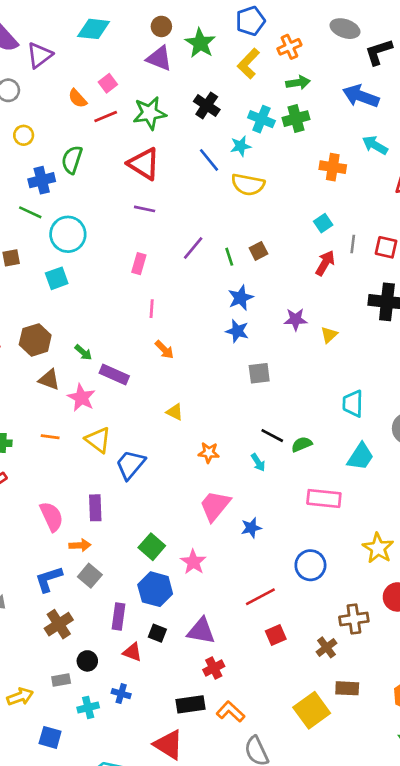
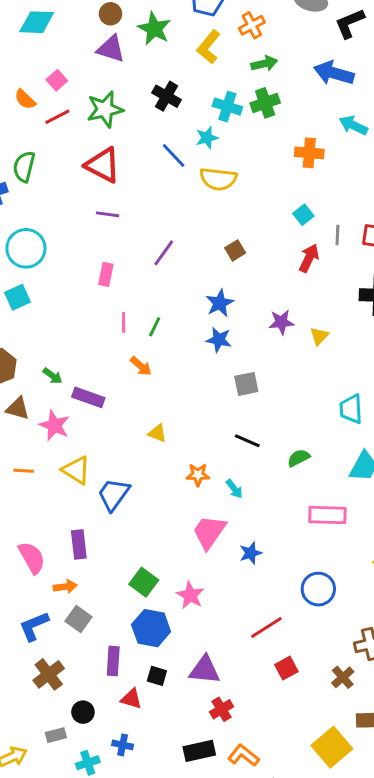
green line: (229, 257) -> (155, 327), moved, turned 48
black line: (272, 436) -> (247, 441), moved
cyan arrow: (258, 462) -> (234, 489), moved

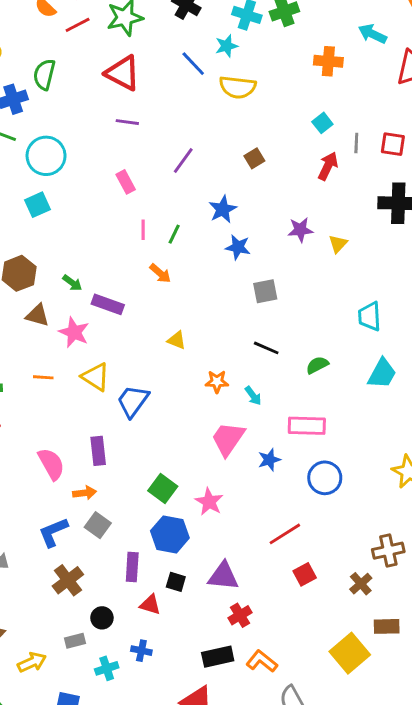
pink rectangle: (106, 274) -> (126, 182), turned -40
blue star: (220, 303) -> (223, 209), moved
pink rectangle: (327, 515) -> (307, 426), moved
blue circle: (318, 589) -> (325, 478), moved

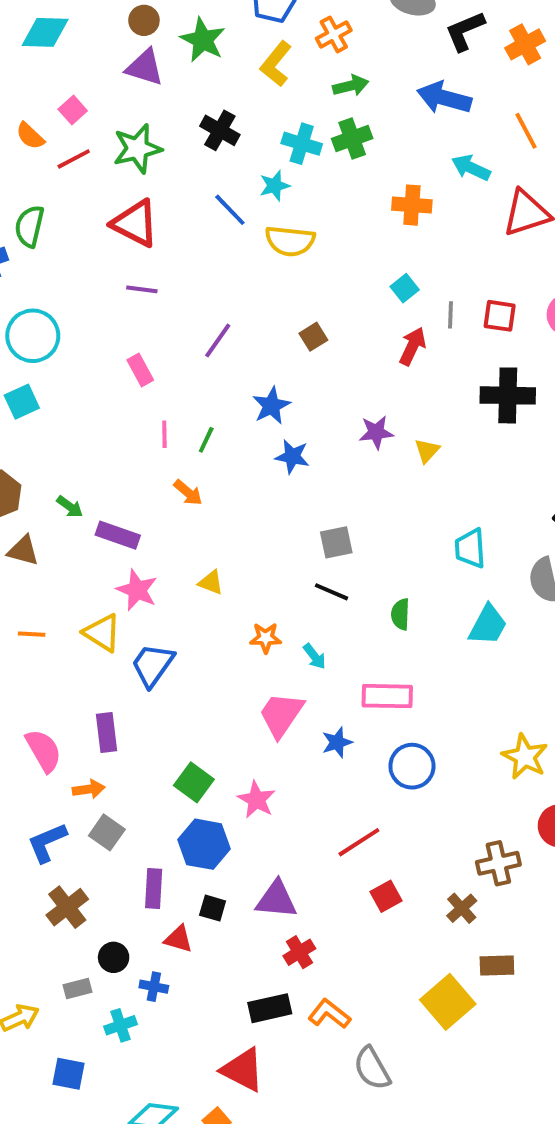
gray square: (265, 291) -> (336, 542), moved
pink star: (74, 332) -> (137, 590), moved
green semicircle: (317, 365) -> (400, 614), turned -60
blue cross: (141, 651) -> (154, 987), moved

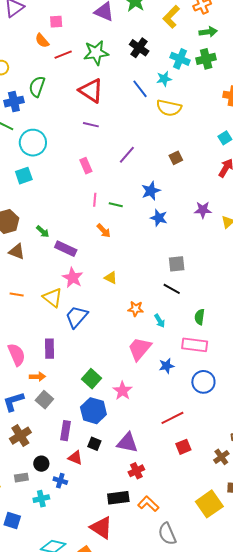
pink square: (73, 110) -> (56, 22), moved, turned 32
green line: (206, 440) -> (116, 205), turned 72
green semicircle: (400, 614) -> (200, 317), moved

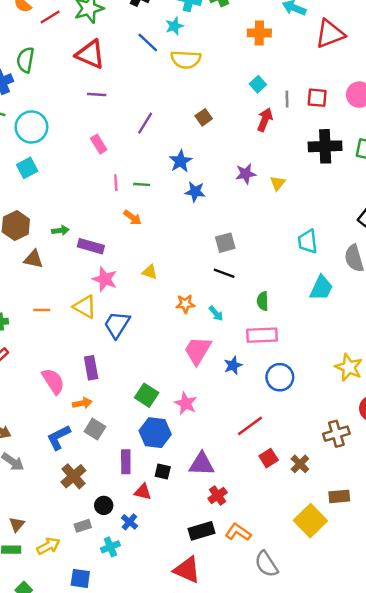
green arrow: (43, 232) -> (60, 230), turned -40
brown cross: (221, 457) -> (300, 464), moved
blue cross: (60, 481) -> (129, 522), turned 32

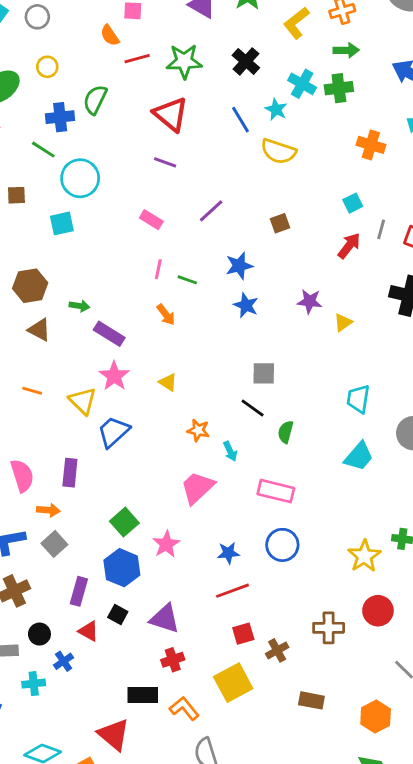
cyan star: (174, 26) -> (276, 109), turned 30
pink rectangle: (99, 144) -> (151, 220), turned -42
green semicircle: (263, 301) -> (286, 432), moved
blue star: (233, 365) -> (228, 553), moved
yellow square: (310, 521) -> (233, 683), moved

